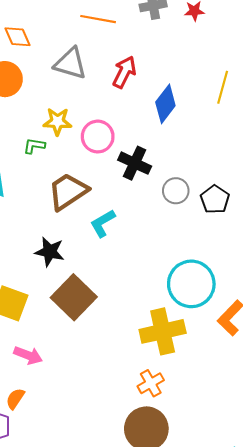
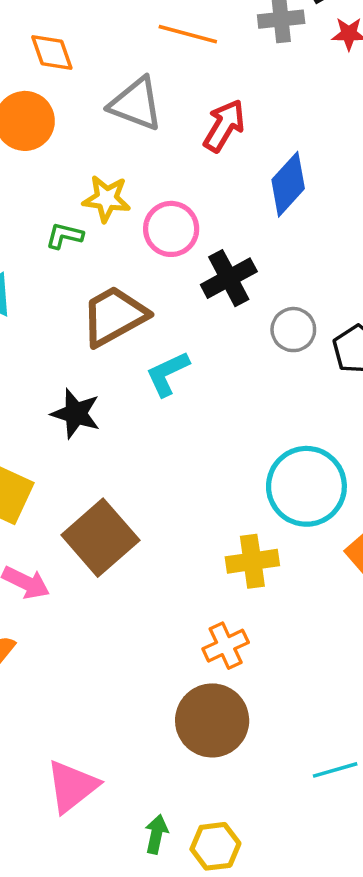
black cross: (135, 163) -> (229, 278), turned 32
brown square: (74, 297) -> (100, 538), moved
yellow cross: (163, 331) -> (252, 561), size x0.7

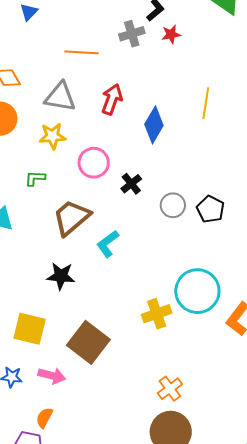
yellow star: (107, 199) -> (53, 136), moved
black cross: (229, 278) -> (131, 184), size x0.7
yellow cross: (252, 561) -> (157, 314), moved

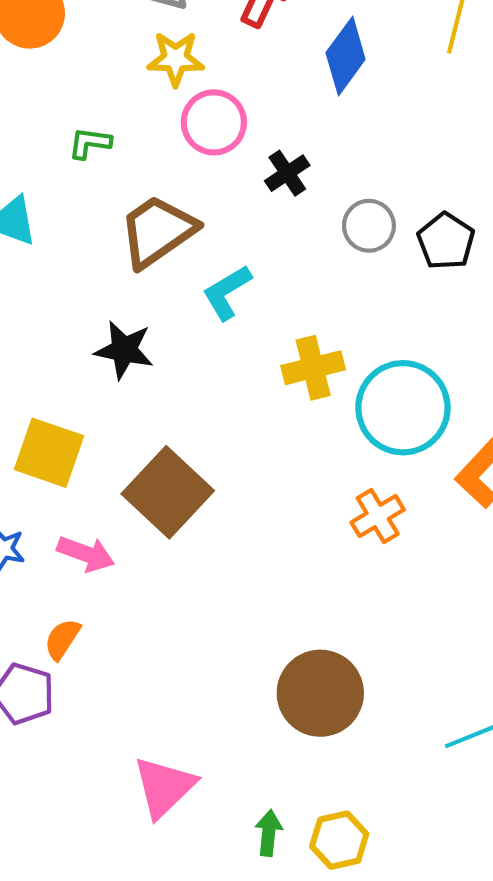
yellow star: (53, 136) -> (176, 59), moved
yellow cross: (157, 314) -> (313, 368), moved
orange cross: (170, 389) -> (378, 516), moved

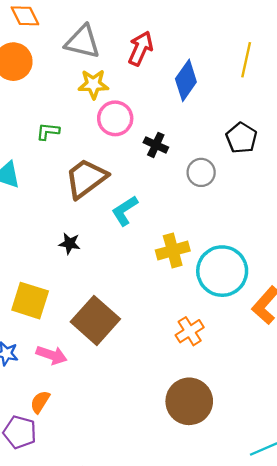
black cross: (287, 173) -> (156, 145), turned -30
black pentagon: (446, 241) -> (241, 138), moved
black star: (124, 350) -> (70, 244), size x0.7
orange cross: (378, 516) -> (190, 331), moved
brown circle: (320, 693) -> (189, 401), moved

